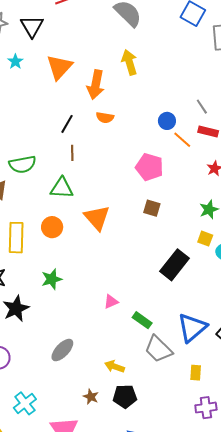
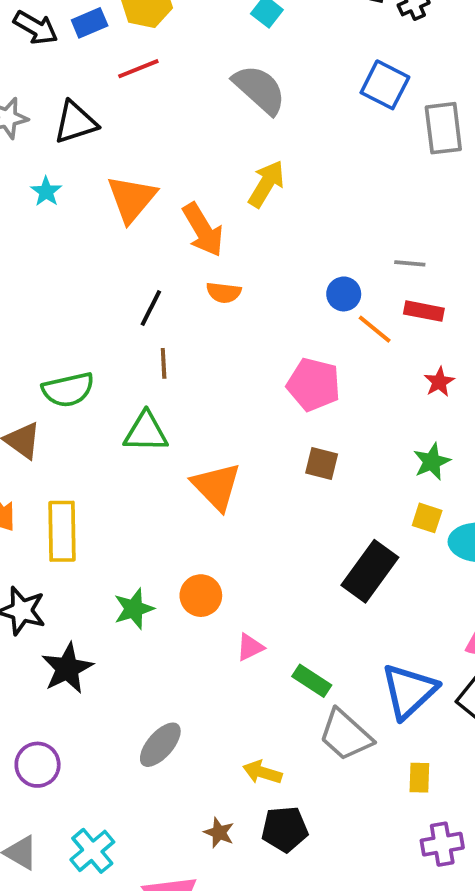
black triangle: (32, 26) -> (75, 122), turned 45
yellow arrow: (129, 62) -> (266, 184), turned 50
orange arrow: (96, 85) -> (203, 230), turned -40
gray line: (202, 107) -> (410, 263), turned -49
orange circle: (52, 227) -> (201, 596), moved

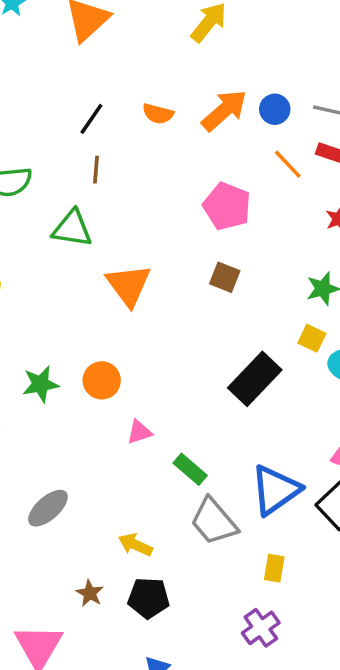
orange arrow: (203, 230) -> (224, 110), moved, turned -108
blue circle: (344, 294) -> (275, 109), moved
purple cross: (442, 844) -> (261, 628), moved, turned -33

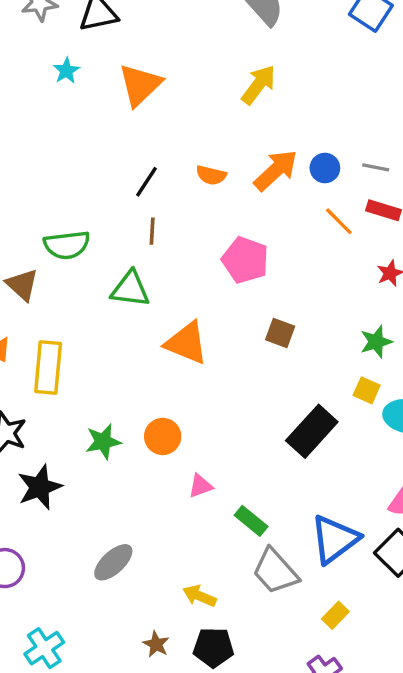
pink pentagon: (227, 206) -> (245, 260), moved
orange triangle: (128, 285) -> (186, 343), turned -30
yellow rectangle: (274, 568) -> (335, 615), turned 36

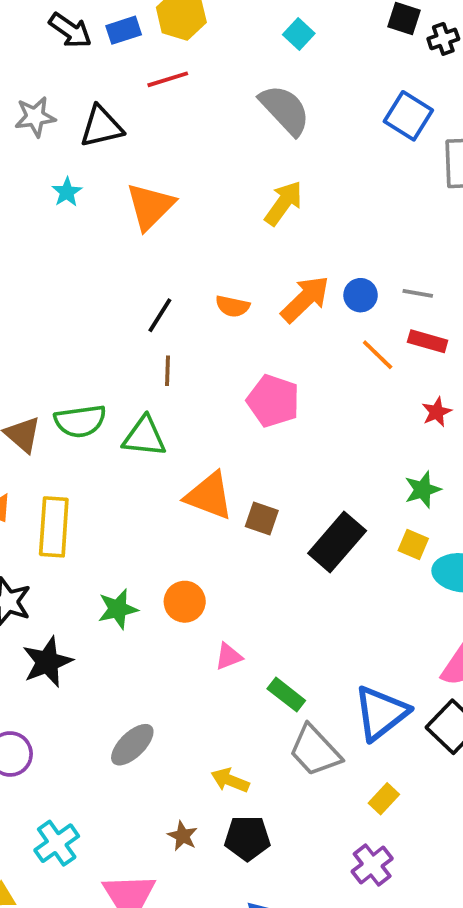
green semicircle: (67, 245) -> (80, 421), moved
brown square: (280, 333) -> (262, 519), moved
black rectangle: (312, 431) -> (337, 542), moved

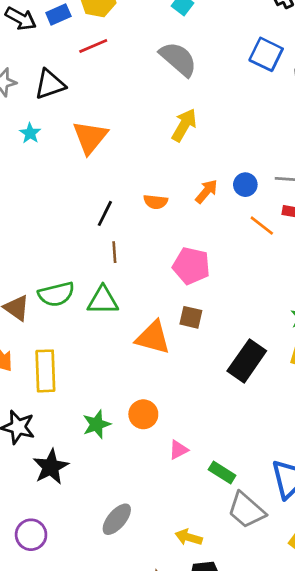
orange arrow: (305, 299) -> (206, 191), size x0.7
brown square: (262, 519) -> (191, 317), moved

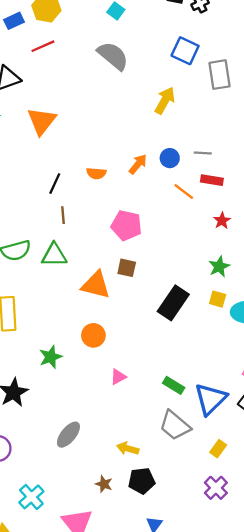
yellow arrow: (184, 125) -> (165, 100), moved
orange circle: (143, 414) -> (93, 335), moved
green rectangle: (222, 473) -> (174, 385), moved

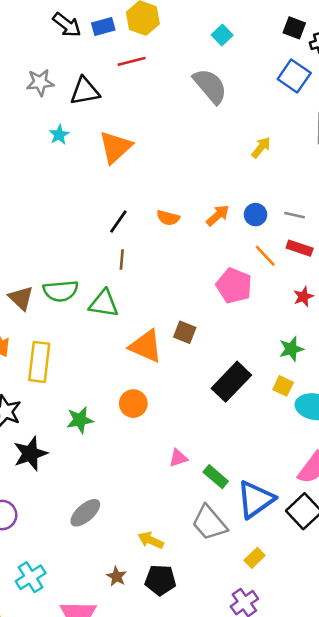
blue square: (185, 51) -> (294, 76), moved
yellow arrow: (165, 100) -> (261, 147), size x0.7
pink pentagon: (126, 225) -> (234, 286), moved
pink triangle: (118, 377) -> (178, 458), moved

